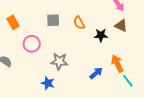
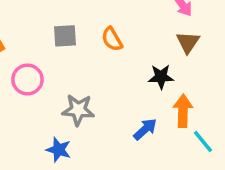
brown triangle: (121, 26) -> (188, 42), turned 40
black star: (101, 35) -> (161, 77), moved
orange arrow: (117, 64) -> (183, 111), turned 30

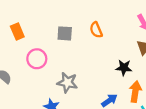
orange semicircle: (112, 39) -> (96, 30), moved

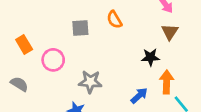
orange rectangle: (17, 32) -> (24, 45), moved

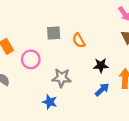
orange semicircle: (114, 20) -> (79, 40), moved
black star: (150, 57) -> (101, 65), moved

